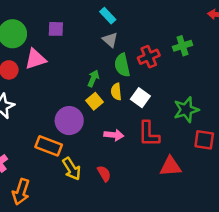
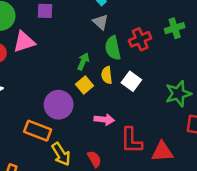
red L-shape: (149, 134) -> (131, 141), moved

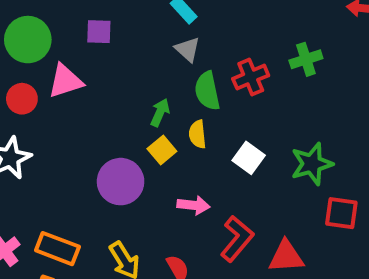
white square: (131, 81) -> (249, 158), moved
orange rectangle: (38, 131) -> (57, 249), moved
red L-shape: (131, 141) -> (237, 239), turned -140

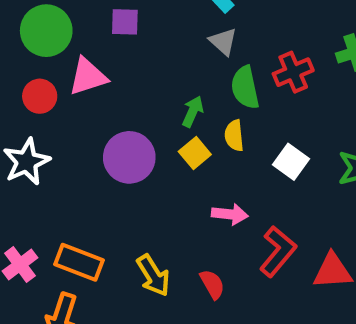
purple circle: (121, 182) -> (129, 157), moved

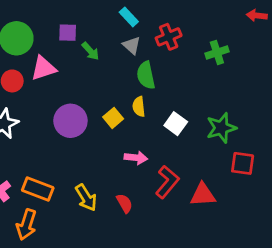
red cross: (293, 72) -> (169, 37), moved
green arrow: (193, 111) -> (90, 51), moved, turned 114

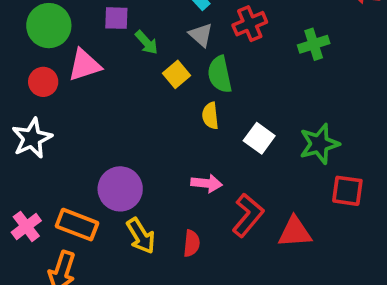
yellow square: (113, 118) -> (177, 74), moved
purple circle: (70, 121) -> (120, 189), moved
red semicircle: (125, 203) -> (192, 243), turned 36

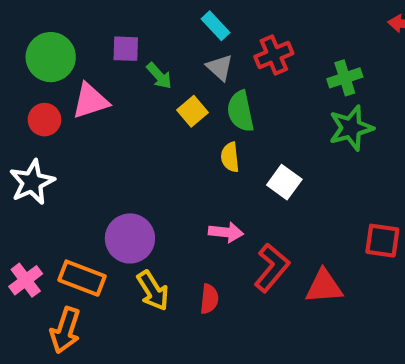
green star: (319, 144) -> (351, 128), moved

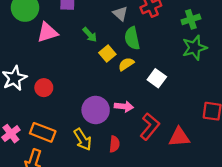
green arrow: (159, 76) -> (90, 35), moved
yellow square: (193, 111) -> (107, 54), moved
red circle: (44, 120) -> (44, 88), moved
yellow semicircle: (230, 157) -> (126, 64), turned 63
purple circle: (130, 238) -> (96, 110), moved

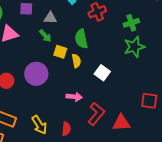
gray triangle: (120, 13) -> (50, 18), moved, turned -40
yellow square: (107, 54) -> (60, 52), turned -32
yellow semicircle: (126, 64) -> (76, 61), turned 112
purple circle: (96, 110) -> (36, 74), moved

